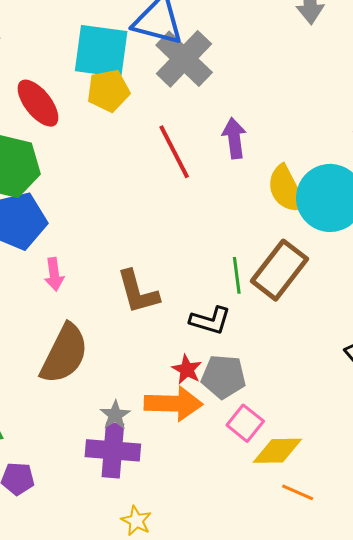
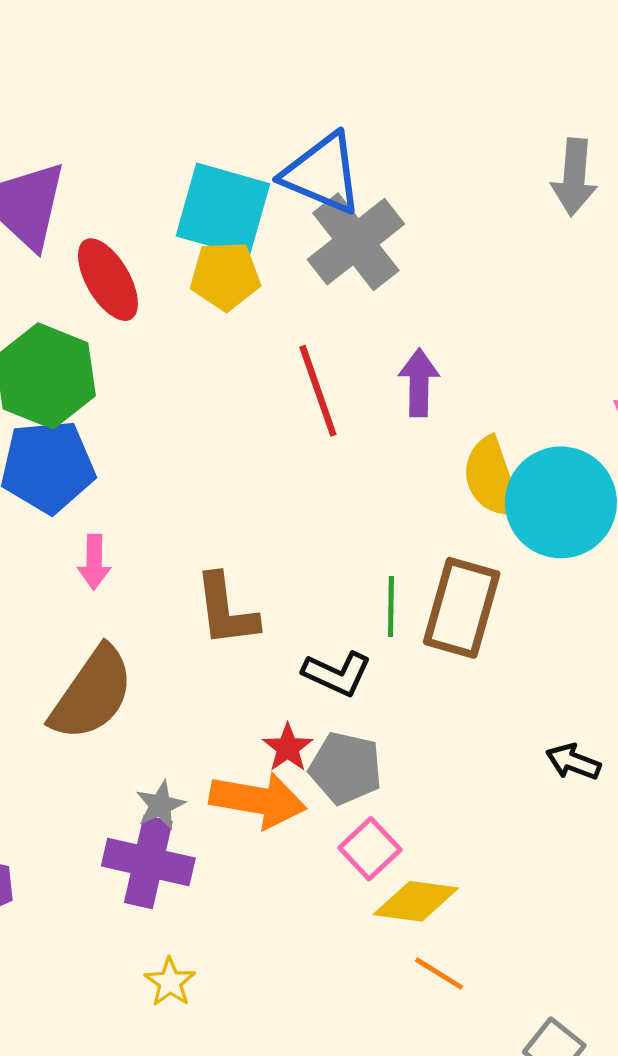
brown rectangle: (280, 270) -> (462, 608), turned -30

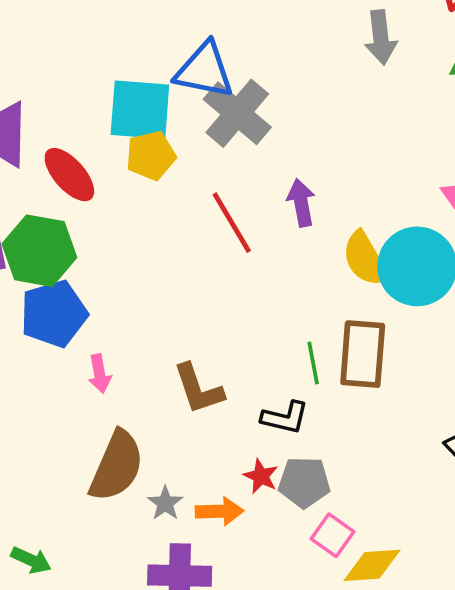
orange arrow: (258, 800) -> (219, 511), moved, size x0.7
gray star: (160, 805) -> (165, 503), moved

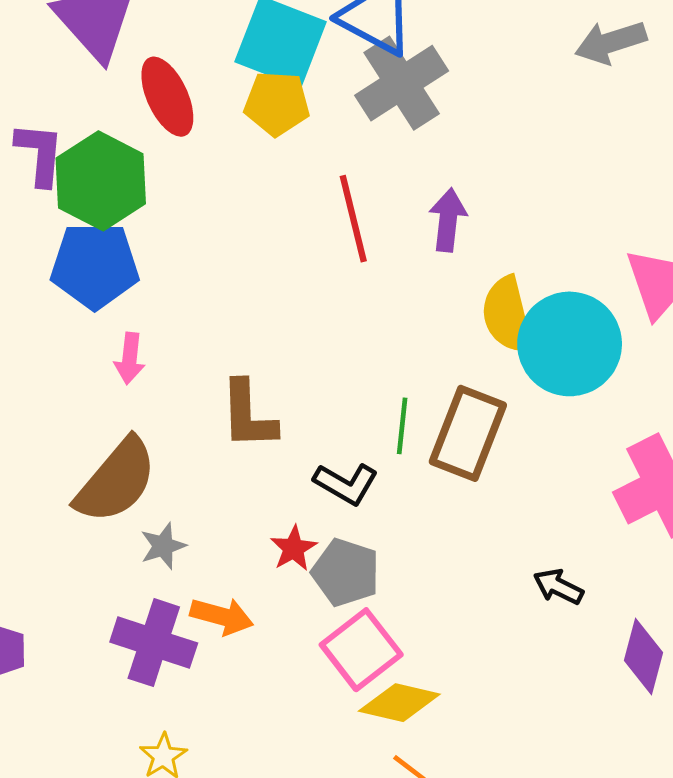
gray arrow: (381, 37) -> (611, 42), turned 62
orange arrow: (219, 511) -> (222, 616), moved
pink square: (333, 535) -> (361, 650), size x1.4

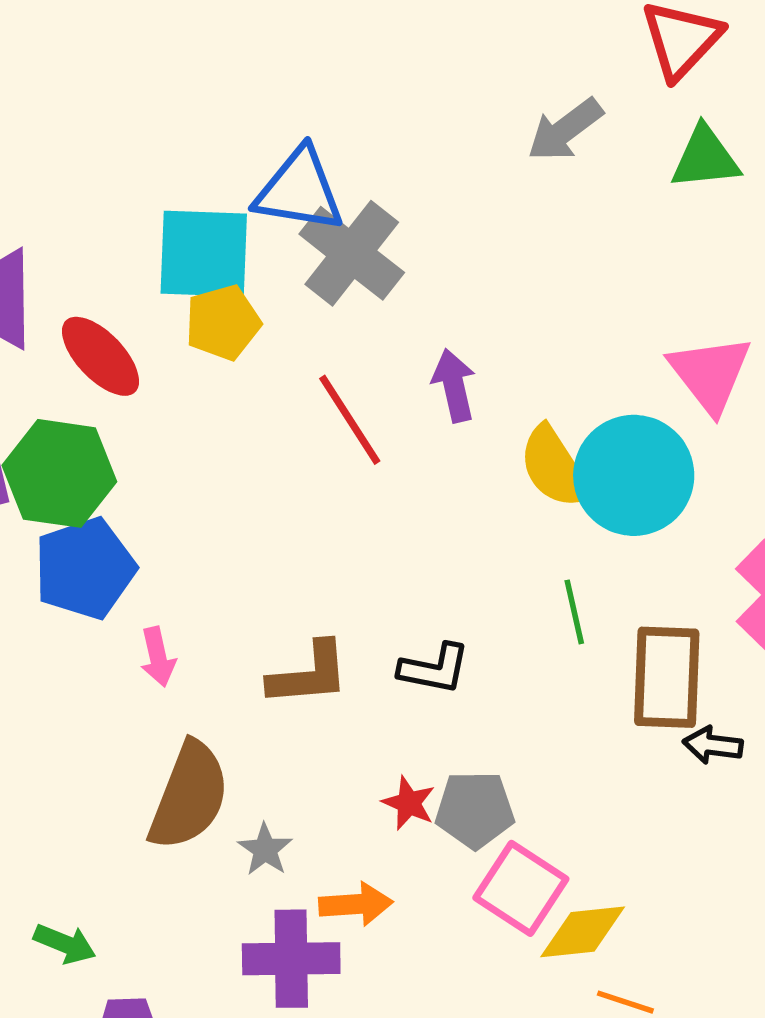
brown L-shape: (248, 415) -> (309, 674), turned -74
green line: (402, 426) -> (574, 612), moved
brown rectangle: (468, 433) -> (667, 677), moved
black L-shape: (346, 484) -> (434, 669), moved

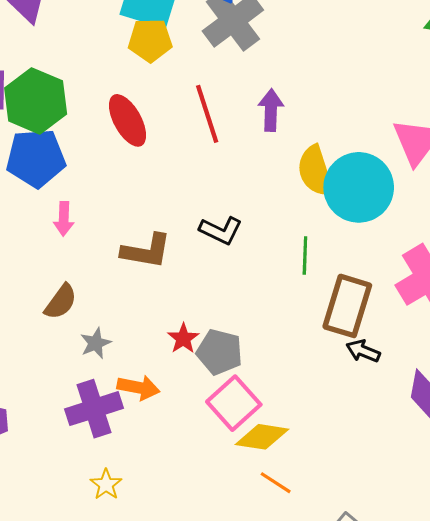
red ellipse: (101, 356) -> (128, 120), moved
black L-shape: (434, 669) -> (221, 230), moved
brown semicircle: (189, 796) -> (61, 302), size x0.6
purple cross: (291, 959) -> (94, 409), turned -32

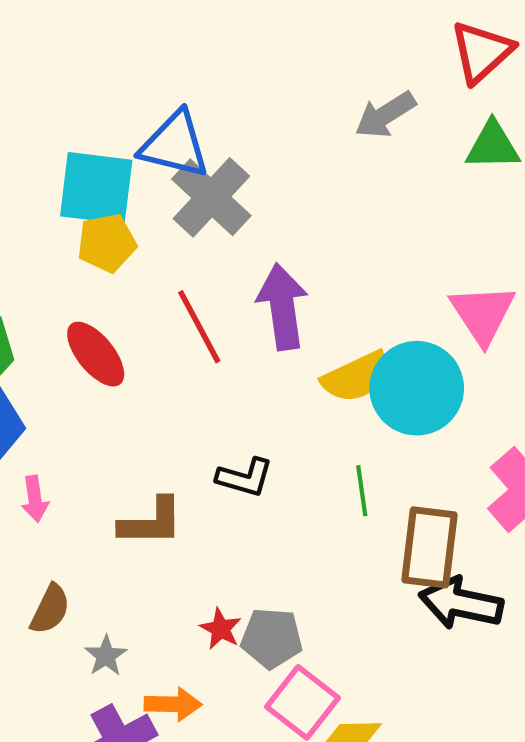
purple arrow: (271, 110) -> (283, 307), size x1.5
yellow semicircle: (315, 171) -> (356, 377), turned -87
black arrow: (363, 351) -> (461, 603), size x1.8

